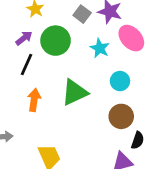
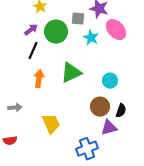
gray square: (82, 14) -> (78, 19), moved, turned -32
cyan circle: (120, 81) -> (110, 81), moved
brown circle: (121, 116) -> (100, 107), moved

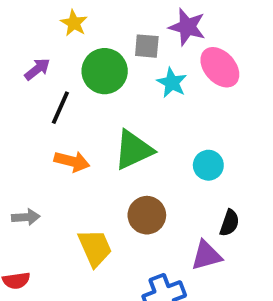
purple arrow: (31, 30) -> (37, 69), moved
orange arrow: (39, 79) -> (72, 161), turned 96
brown circle: (100, 107) -> (147, 215), moved

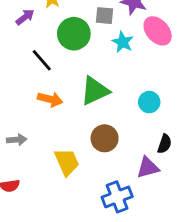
purple arrow: (37, 69) -> (25, 17), moved
black line: (60, 108) -> (42, 60), turned -65

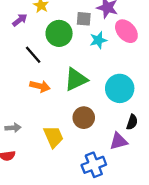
cyan star: (123, 42) -> (98, 40), turned 30
cyan circle: (149, 102) -> (120, 88), size x1.6
gray arrow: (17, 140) -> (13, 128), moved

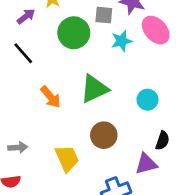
black line: (33, 55) -> (23, 53), moved
orange arrow: (40, 86) -> (51, 97), turned 36
cyan circle: (120, 88) -> (147, 100), size x0.6

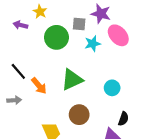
purple arrow: (26, 16) -> (20, 25), turned -128
black line: (23, 53) -> (18, 71), moved
gray arrow: (18, 147) -> (14, 100), moved

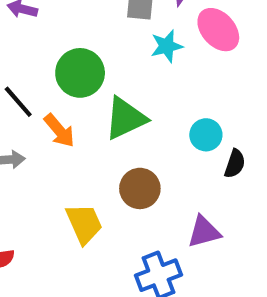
green circle: (56, 37) -> (80, 73), moved
black semicircle: (123, 119) -> (235, 164), moved

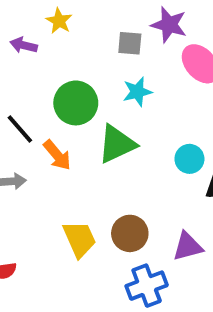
cyan star: (167, 46) -> (137, 92), moved
brown circle: (140, 188) -> (130, 233), moved

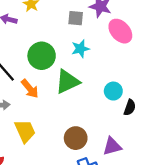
yellow trapezoid: (80, 239) -> (25, 131), moved

